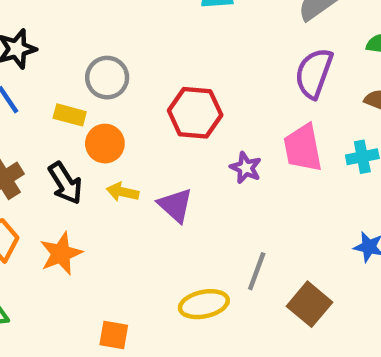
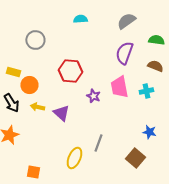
gray circle: (107, 78) -> (35, 40), moved
yellow ellipse: (204, 304) -> (74, 158), turned -55
brown square: (309, 304) -> (135, 158), moved

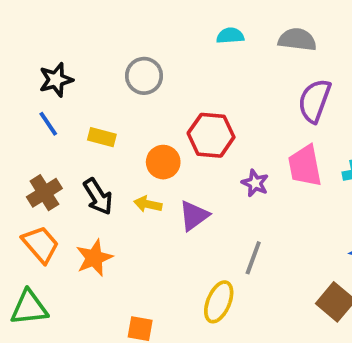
gray semicircle: (126, 21) -> (297, 39), moved, turned 42
orange circle: (29, 85) -> (163, 162), moved
purple triangle: (61, 113) -> (194, 216), turned 42
gray line: (98, 143) -> (253, 258), moved

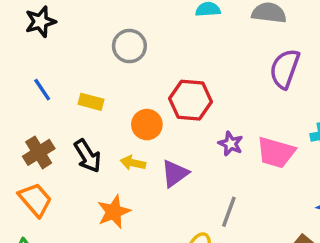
black star: (56, 80) -> (40, 22), moved
pink trapezoid: (305, 166) -> (276, 152), moved, turned -63
orange star: (94, 258) -> (114, 212), moved

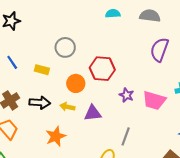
gray circle: (129, 46) -> (65, 47), moved
black arrow: (88, 156) -> (40, 103), turned -54
purple triangle: (175, 173) -> (93, 113), turned 30

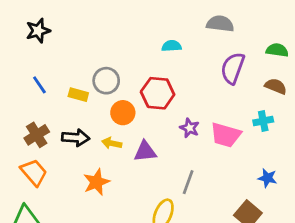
cyan semicircle: (113, 14) -> (171, 46), moved
gray circle: (65, 47) -> (106, 81), moved

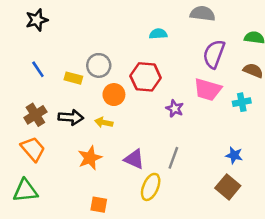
pink trapezoid: (226, 135) -> (208, 89), moved
purple triangle: (145, 152) -> (134, 159), moved, turned 30
blue star: (267, 178) -> (234, 155), moved

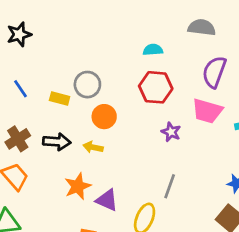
red hexagon: (146, 77) -> (156, 87), moved
purple triangle: (134, 159) -> (107, 200), moved

